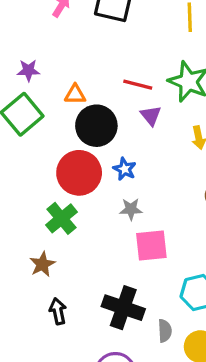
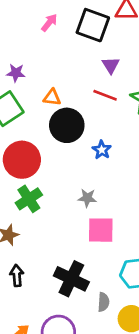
purple triangle: (151, 116) -> (111, 65), moved
blue star: (125, 169) -> (102, 150), moved
red circle: (79, 173) -> (22, 160), moved

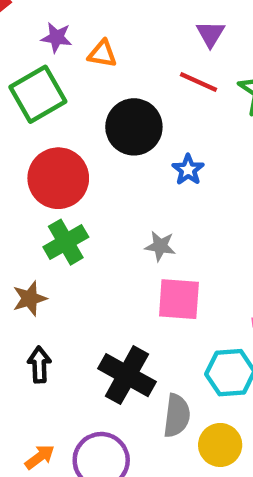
orange triangle: (52, 97) -> (102, 54), moved
gray semicircle: (103, 302) -> (177, 416), size x1.4

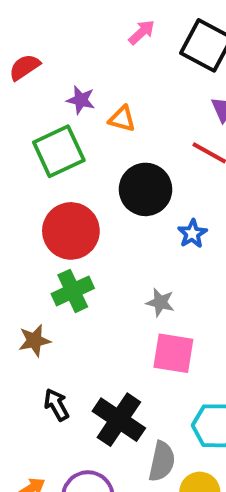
black arrow: (39, 365) -> (56, 405), moved, turned -32

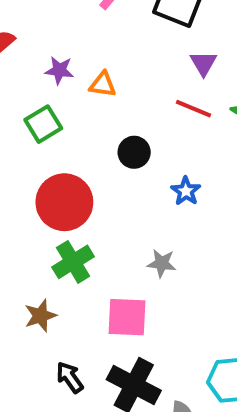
green square: (59, 151) -> (43, 124), size x0.7
black circle: (145, 189) -> (134, 152), size x0.6
pink square: (173, 353) -> (127, 317), moved

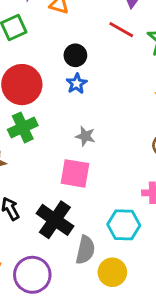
blue star: (186, 191) -> (77, 83), moved
pink square: (127, 317) -> (75, 173), moved

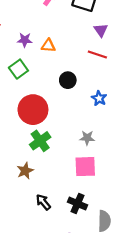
blue star: (77, 83) -> (99, 98), moved
black cross: (55, 220) -> (77, 204), size x0.7

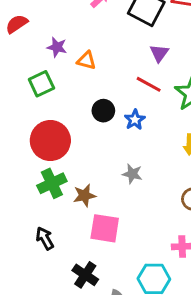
blue star: (99, 98) -> (135, 120), moved
gray star: (87, 138) -> (132, 174), moved
brown star: (25, 171) -> (84, 195), moved
black arrow: (43, 202) -> (45, 238), moved

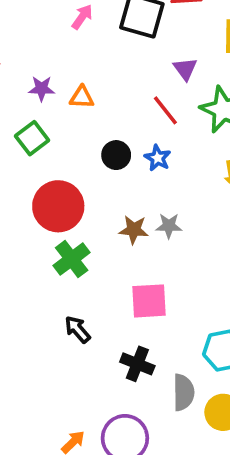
purple triangle: (159, 53) -> (185, 69), moved
red line: (149, 84) -> (165, 110), turned 35
brown star: (84, 195) -> (134, 230), moved, turned 30

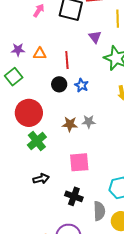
red line: (165, 110) -> (67, 60), moved, turned 36
black arrow: (77, 329) -> (41, 179), turned 119

